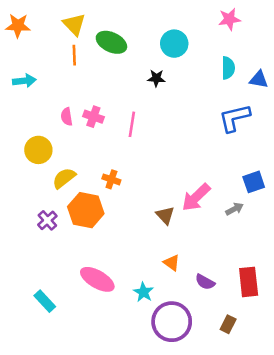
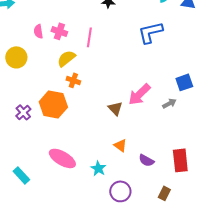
blue L-shape: (234, 118) -> (150, 32), moved
yellow semicircle: (64, 178) -> (66, 58), moved
purple circle: (172, 322) -> (120, 191), size x0.7

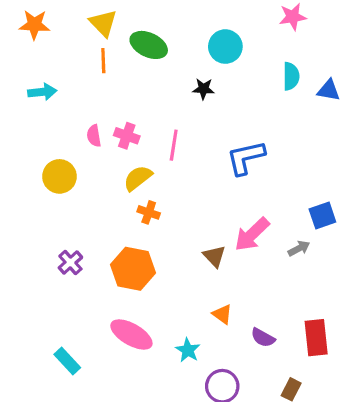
blue L-shape: (150, 32) -> (246, 158), moved
orange hexagon: (53, 104) -> (133, 269), moved

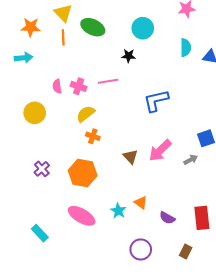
orange star: (34, 25) -> (31, 27), moved
pink line: (174, 145) -> (108, 81), moved, turned 72
brown triangle: (214, 256) -> (131, 157), moved
cyan star: (188, 350) -> (118, 211), moved

